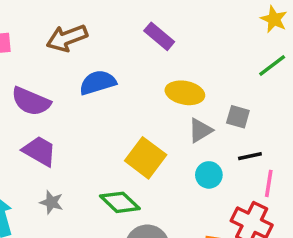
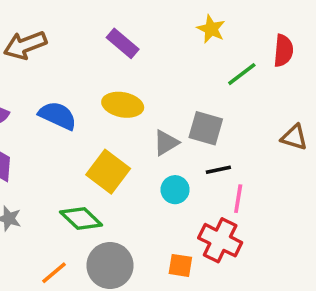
yellow star: (274, 19) -> (211, 29), moved
blue semicircle: (98, 83) -> (58, 116), moved, turned 42
yellow ellipse: (185, 93) -> (123, 105), moved
gray square: (238, 117) -> (206, 128), size x1.4

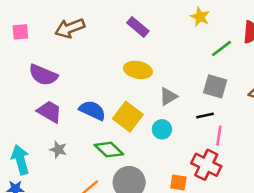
blue semicircle: (58, 116) -> (92, 110), moved
gray square: (206, 128) -> (215, 86), moved
cyan circle: (175, 190) -> (162, 129), moved

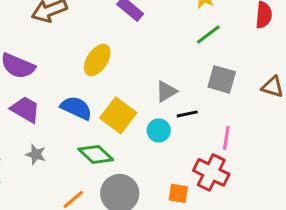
green line: (221, 48) -> (208, 34), moved
yellow ellipse: (138, 70) -> (97, 60), moved, turned -68
black line: (205, 115) -> (187, 114), moved

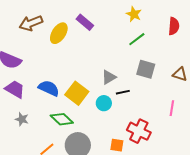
yellow ellipse: (97, 60) -> (59, 33), moved
pink line: (226, 138) -> (172, 108), moved

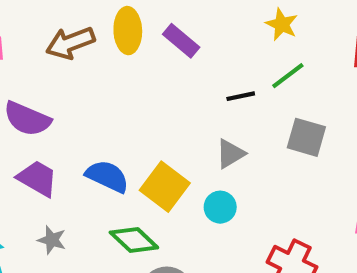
yellow ellipse: (59, 33) -> (128, 31), moved, turned -35
black line: (123, 92) -> (241, 96), moved

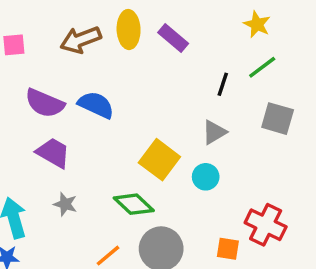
black line: (241, 96) -> (223, 84), turned -60
blue semicircle: (107, 176) -> (96, 105), moved

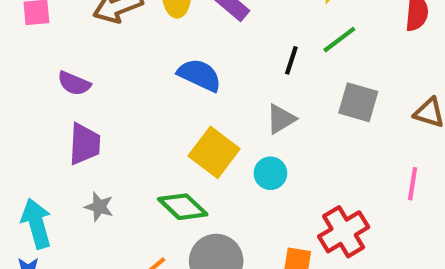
purple semicircle: (45, 103) -> (74, 83), size x0.7
blue semicircle: (96, 105) -> (199, 75), moved
purple trapezoid: (53, 153) -> (85, 144), turned 63
red cross: (266, 225) -> (344, 232), turned 33

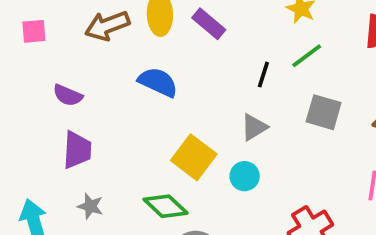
blue semicircle: (199, 75) -> (158, 82), moved

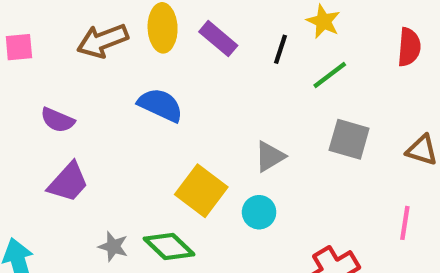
black line: (263, 75) -> (280, 49), moved
purple trapezoid: (77, 150) -> (68, 182), turned 39
gray star: (90, 206) -> (113, 246), moved

